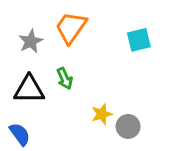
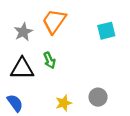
yellow star: (102, 114) -> (64, 103), moved

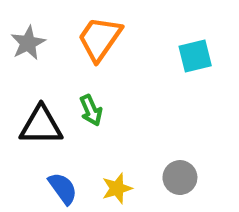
gray star: (23, 32) -> (28, 43), moved
blue semicircle: (15, 103) -> (63, 188), moved

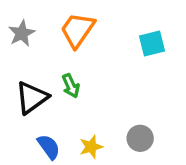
black triangle: (41, 125) -> (32, 98), turned -36

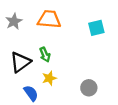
orange trapezoid: (78, 30) -> (49, 19), turned 60
yellow star: (91, 147) -> (49, 78), moved

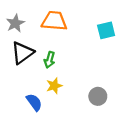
green arrow: (45, 55) -> (50, 60), turned 40
black triangle: (20, 62) -> (22, 53), moved

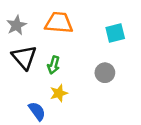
black triangle: (22, 53) -> (24, 57), turned -35
gray circle: (98, 96) -> (105, 73), moved

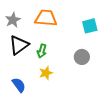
black triangle: (24, 57) -> (19, 45), turned 35
blue semicircle: (37, 111) -> (19, 85), moved

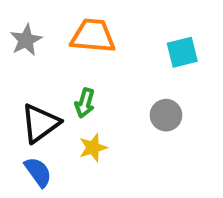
black triangle: (19, 45) -> (40, 123), moved

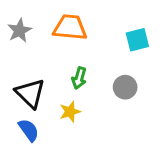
green arrow: (85, 103) -> (79, 78), moved
black triangle: (40, 123) -> (30, 93), turned -40

